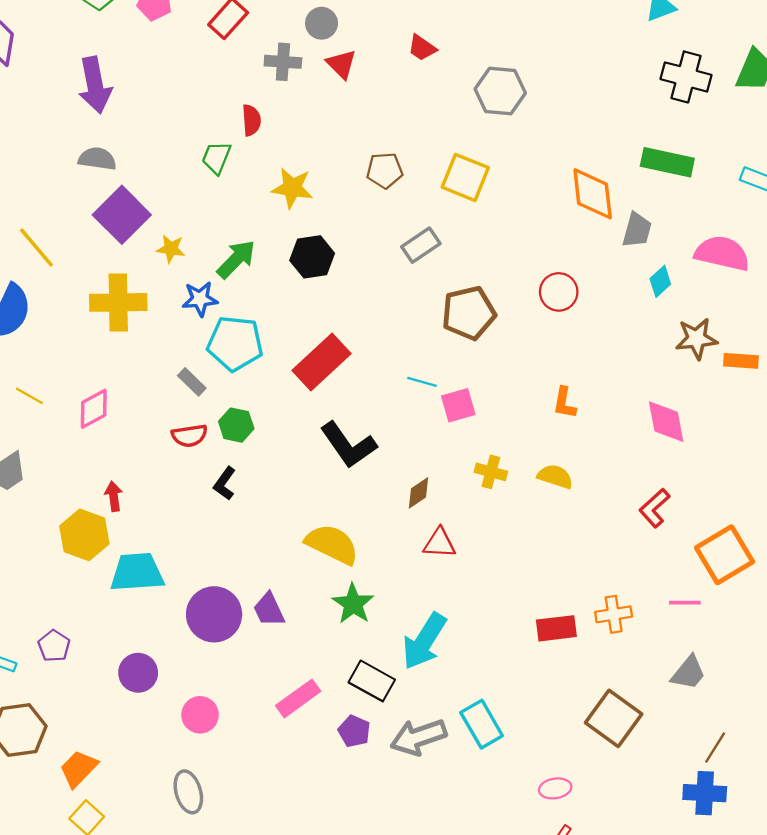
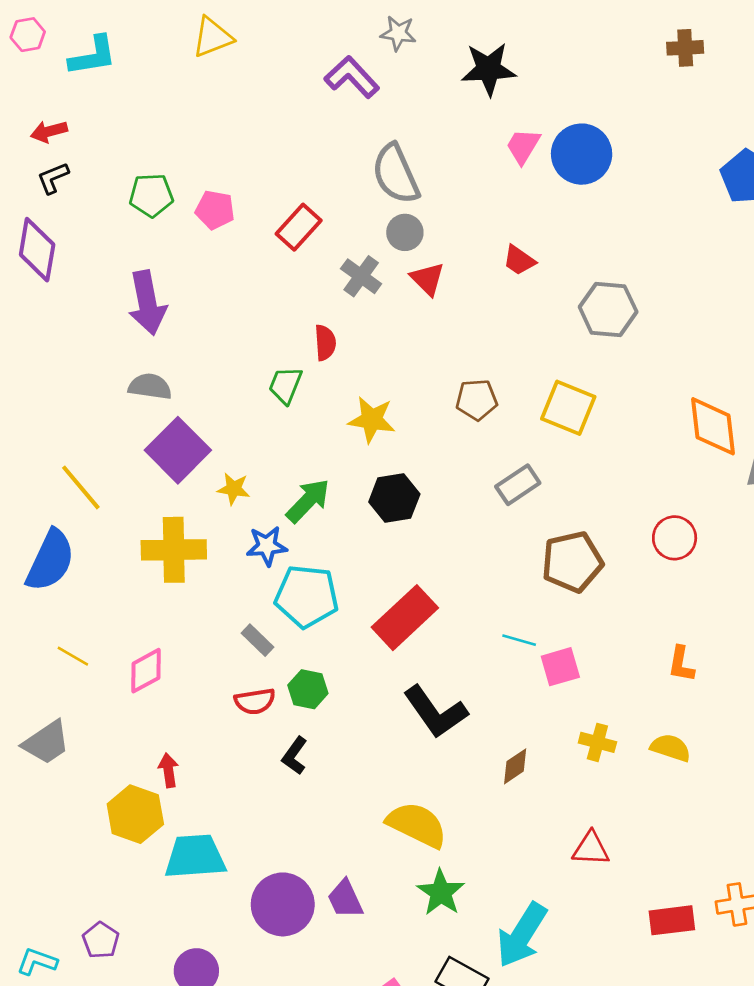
gray cross: (283, 62) -> (361, 276), turned 32
red triangle: (440, 543) -> (591, 849), moved

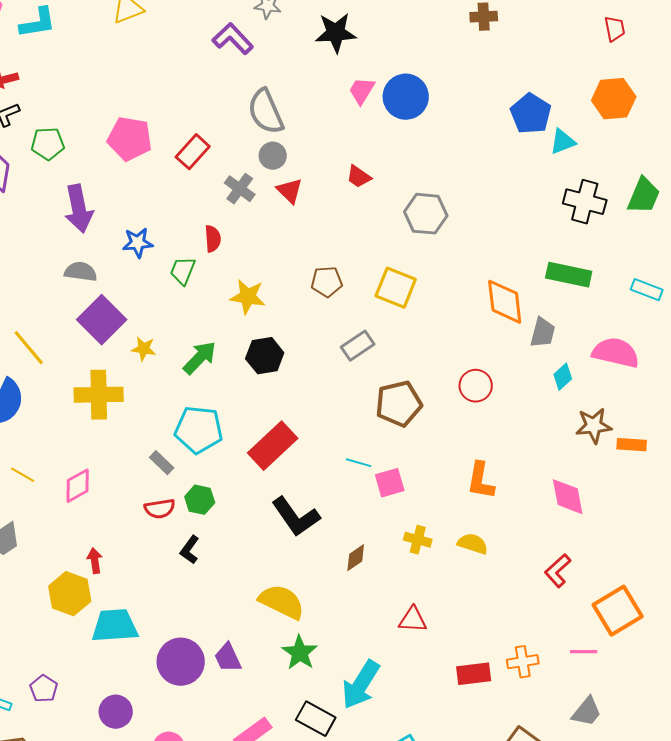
green pentagon: (151, 195) -> (48, 144), moved
pink pentagon: (215, 210) -> (130, 139), size x1.5
blue star: (267, 546) -> (138, 243), moved
orange L-shape: (681, 664) -> (481, 481), size x1.4

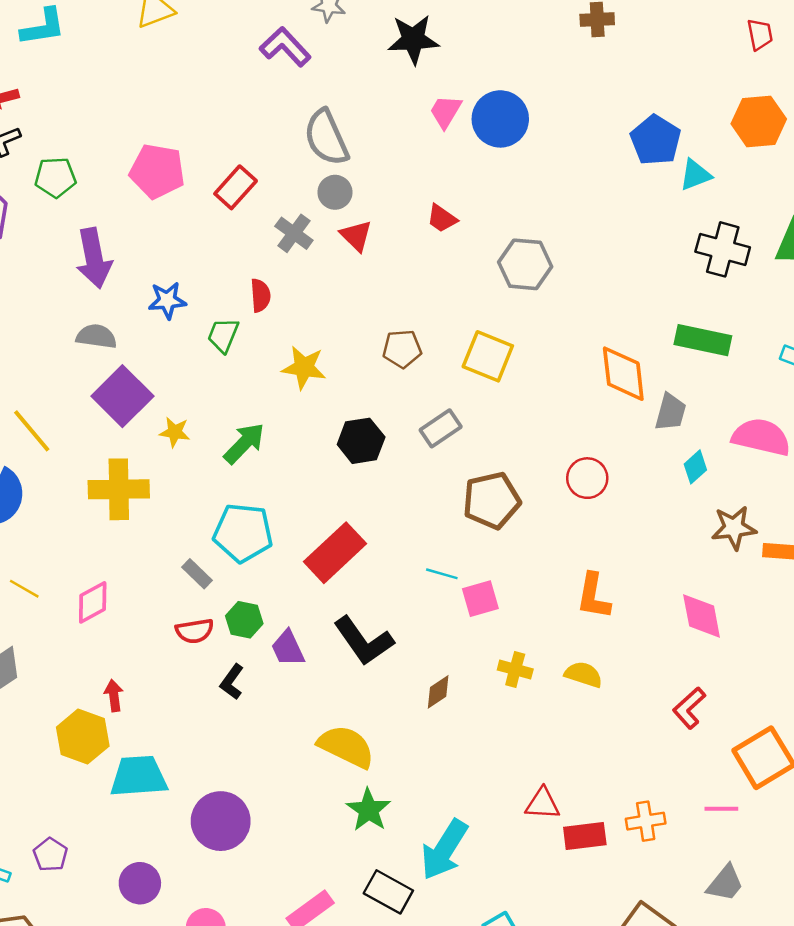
black hexagon: (265, 356) -> (361, 441), moved
red triangle: (413, 620) -> (543, 804), moved
purple trapezoid: (228, 658) -> (288, 648), moved

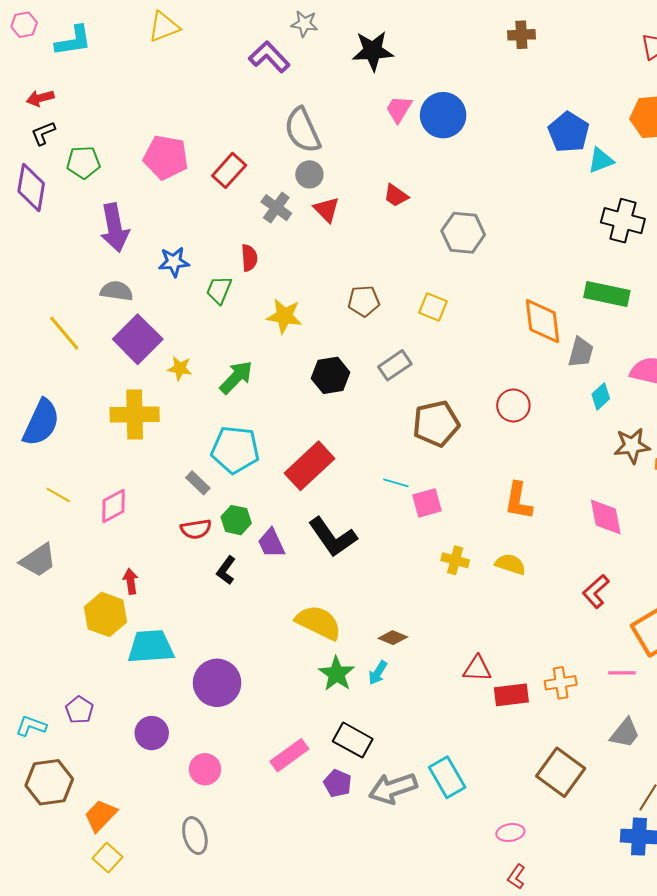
yellow square: (488, 356) -> (433, 307), size x0.7
yellow line: (32, 431) -> (64, 333), moved
brown diamond: (438, 692) -> (393, 638), moved, turned 56
cyan arrow: (444, 850) -> (378, 673), moved, size x0.5

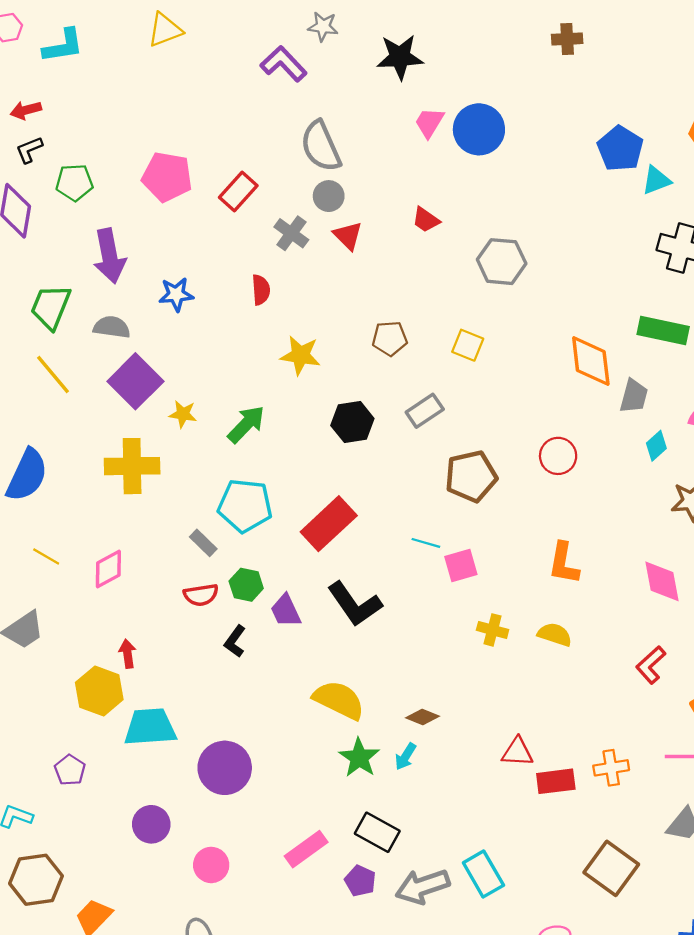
green trapezoid: (219, 290) -> (51, 307), moved, size x1.4
purple pentagon: (79, 710) -> (70, 770), moved

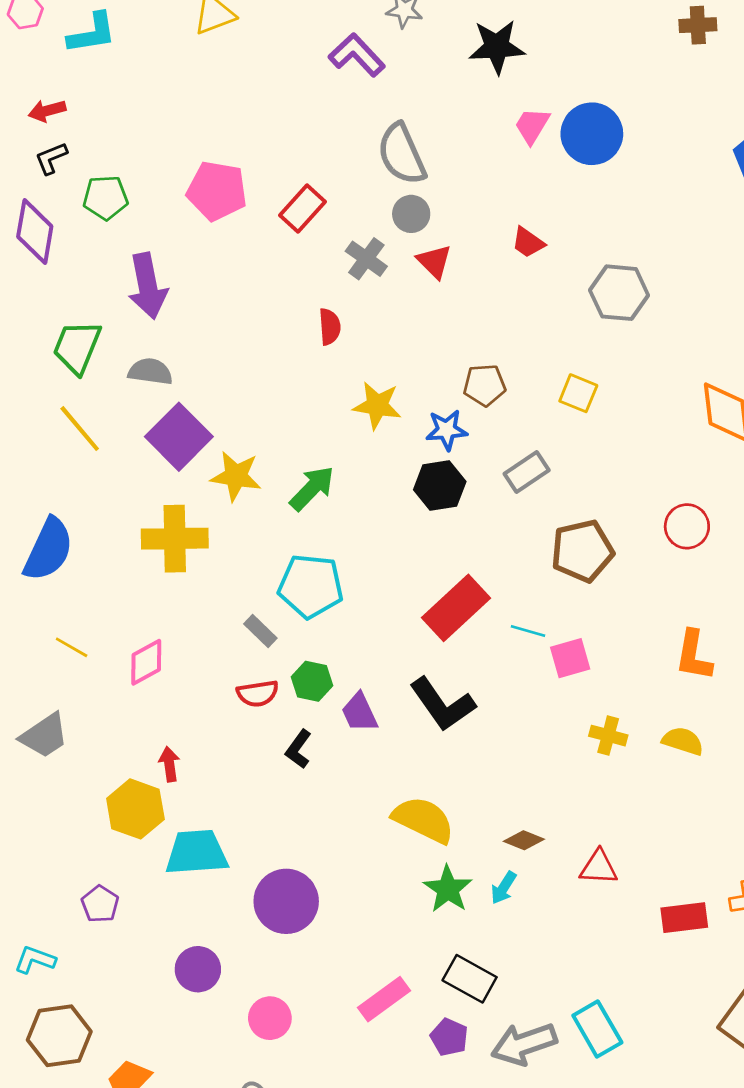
blue star: (176, 294) -> (446, 430), moved
yellow star: (183, 414) -> (236, 476), size x1.5
red rectangle: (329, 524) -> (456, 608), moved
red triangle: (517, 752) -> (599, 867), moved

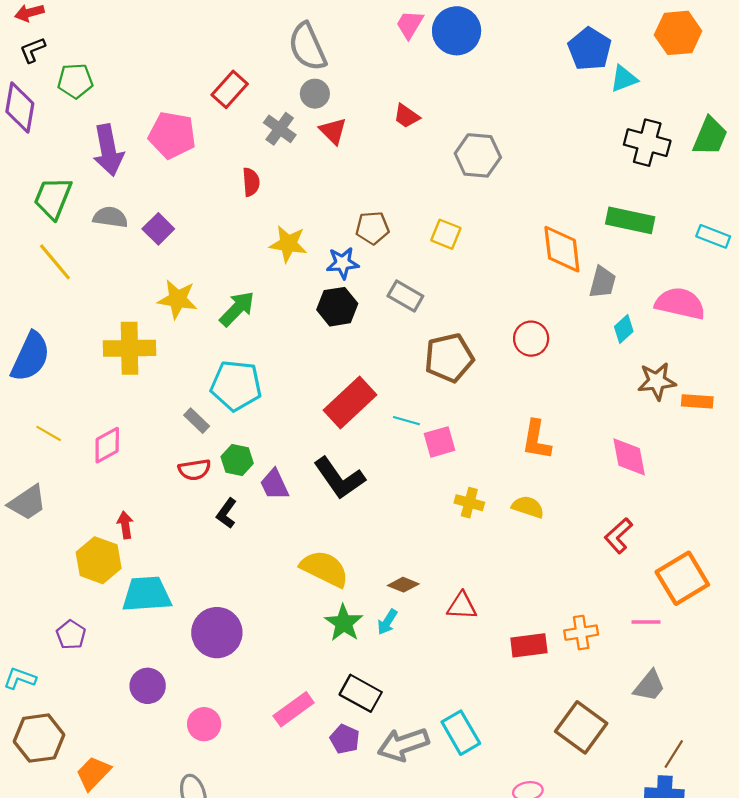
pink pentagon: (217, 191) -> (172, 135), moved
purple square: (179, 437) -> (158, 229), moved, size x0.6
gray rectangle: (527, 472) -> (405, 296), turned 64

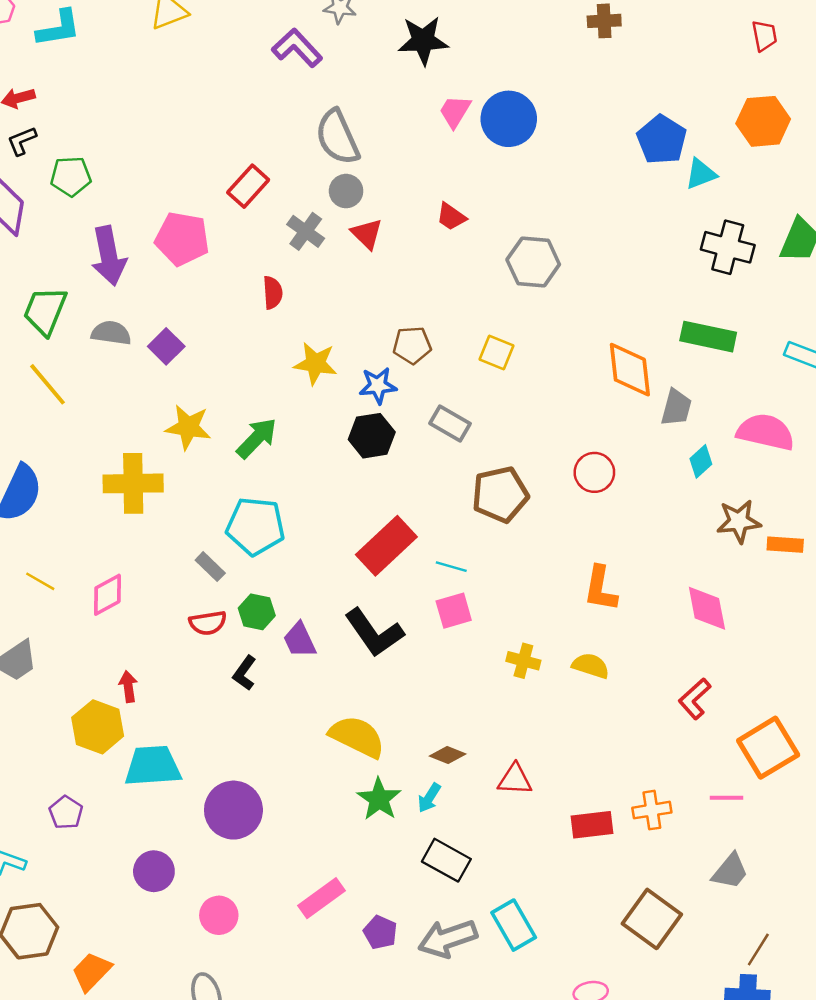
pink square: (439, 442) -> (454, 611), moved
black rectangle: (361, 693) -> (446, 860), moved

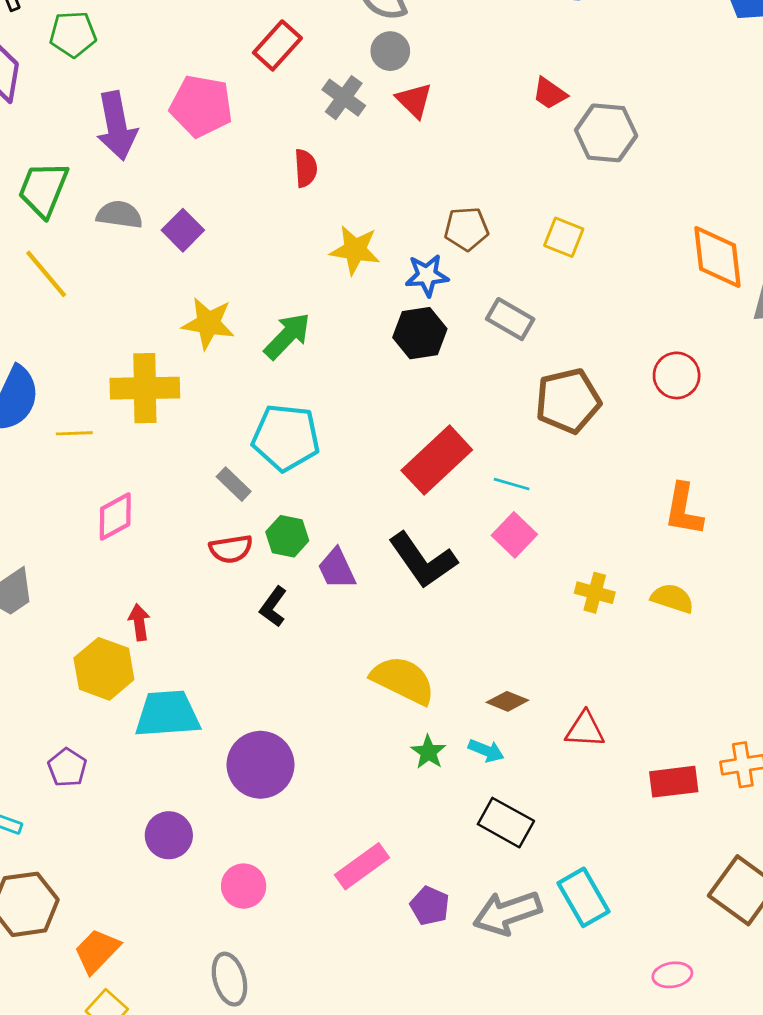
red trapezoid: (451, 217) -> (550, 93), moved
yellow line: (40, 581) -> (74, 433), moved, turned -32
pink square: (454, 611) -> (514, 535), turned -30
cyan arrow: (429, 798) -> (486, 751), turned -100
green star: (379, 799) -> (428, 752), size x0.7

